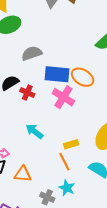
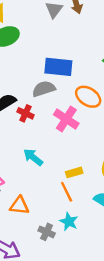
gray semicircle: (32, 53) -> (44, 89), moved
blue rectangle: (57, 74) -> (58, 67), moved

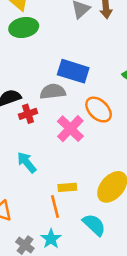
red cross: (26, 113) -> (28, 114), turned 35

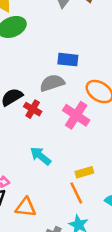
blue rectangle: (73, 71) -> (68, 60), size x0.7
red cross: (28, 114) -> (33, 109), turned -30

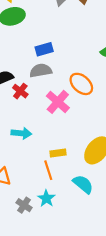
blue rectangle: (68, 60) -> (44, 49), moved, turned -30
cyan arrow: (41, 156) -> (21, 133), turned 138

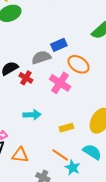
blue rectangle: (44, 49) -> (59, 45), moved
orange line: (48, 170) -> (60, 155), moved, turned -30
cyan star: (46, 198) -> (73, 168), moved

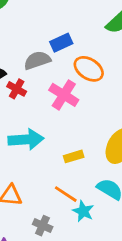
cyan arrow: (32, 115) -> (26, 140), size x1.4

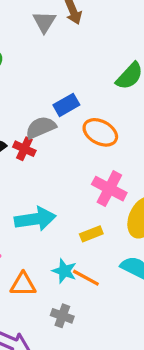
red cross: (17, 89) -> (24, 149), moved
pink cross: (64, 95) -> (109, 189), moved
cyan star: (83, 211) -> (64, 271), moved

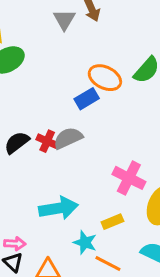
gray semicircle: (41, 127) -> (68, 138), moved
orange ellipse: (100, 132) -> (105, 78), moved
cyan star: (64, 271) -> (85, 242), moved

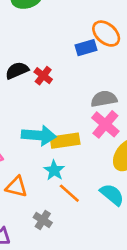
gray semicircle: (68, 138) -> (104, 99), moved
yellow rectangle: (112, 222) -> (65, 141), moved, size x1.5

